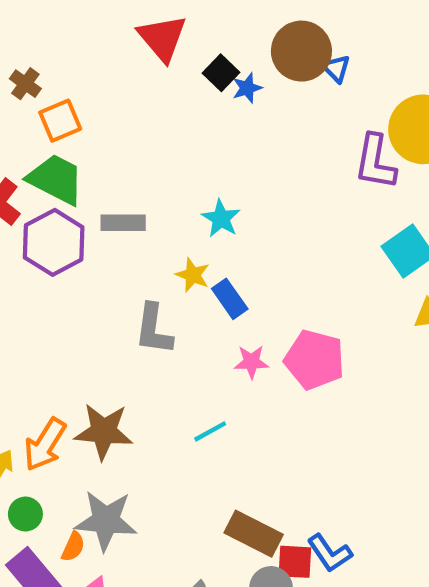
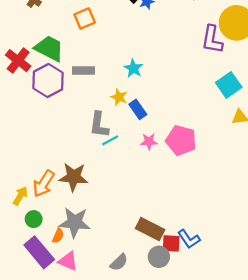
orange square: (60, 121) -> (85, 18), moved
cyan line: (210, 431) -> (110, 140), moved

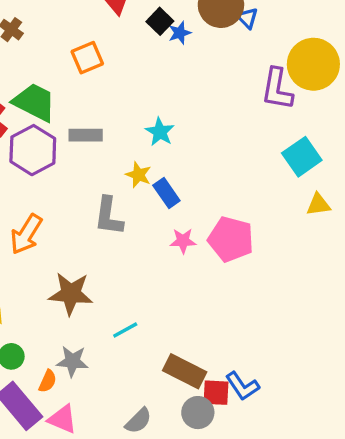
cyan line: (110, 140) -> (125, 330), moved
orange arrow: (44, 184) -> (26, 234), moved
gray star: (75, 222) -> (72, 361), size x0.7

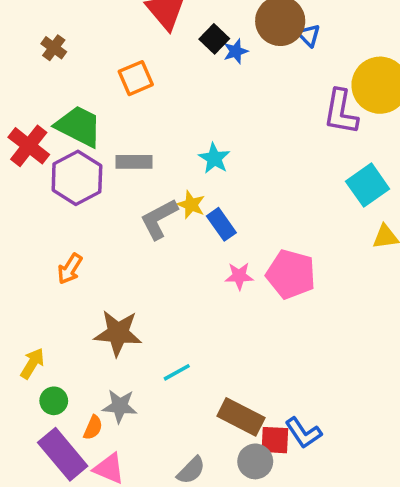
gray L-shape: (109, 216) -> (159, 219), moved, turned 54
orange arrow: (26, 234) -> (70, 269), size x0.7

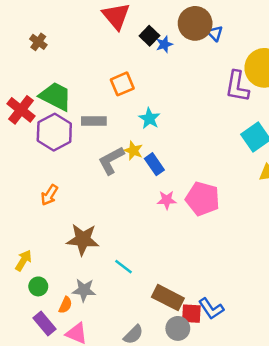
orange square: (136, 78) -> (122, 84), moved
cyan line: (177, 372) -> (123, 267), turned 66
purple rectangle: (63, 454) -> (44, 323), size x0.7

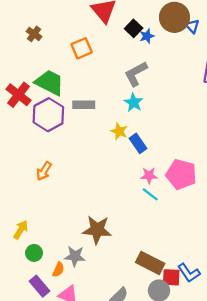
orange square: (122, 84) -> (82, 48), moved
gray L-shape: (111, 160) -> (136, 74), moved
brown star: (83, 239) -> (97, 230), moved
cyan line: (123, 267) -> (150, 194), moved

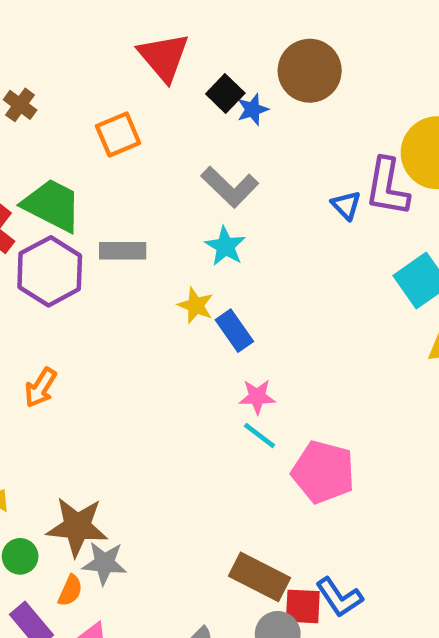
blue triangle: (192, 26) -> (346, 205), moved
gray L-shape: (136, 74) -> (230, 187), turned -108
pink pentagon: (181, 174) -> (323, 472), moved
brown star: (97, 230) -> (77, 527), moved

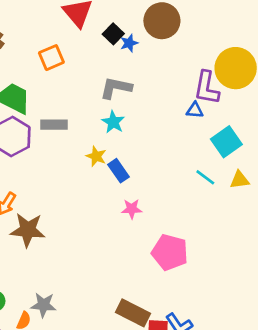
gray L-shape: (230, 187) -> (116, 88), turned 148
blue triangle: (346, 205) -> (195, 110), moved, turned -42
cyan line: (259, 435) -> (205, 177), moved
brown star: (77, 527) -> (28, 230), moved

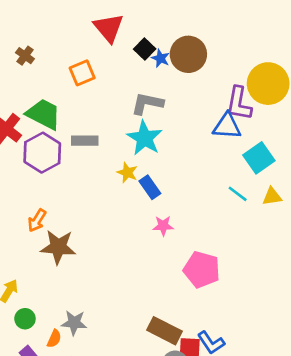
brown circle: (162, 21) -> (188, 54), moved
blue star: (129, 43) -> (161, 58), turned -30
blue triangle: (195, 110) -> (227, 126), size x1.6
cyan star: (113, 122) -> (145, 138), size x1.5

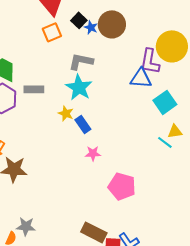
orange square: (82, 73) -> (52, 32), moved
cyan line: (238, 194) -> (165, 142), moved

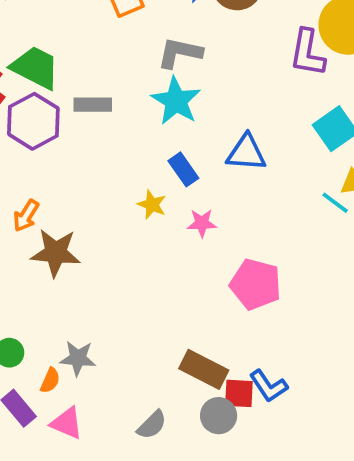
blue triangle: (141, 78) -> (246, 153), moved
yellow star: (66, 113) -> (152, 205), moved

